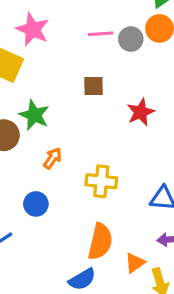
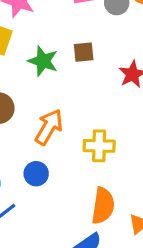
green star: (34, 115) -> (43, 61), moved
orange arrow: (53, 158) -> (49, 127), size x1.6

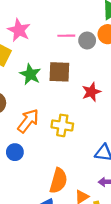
brown square: (84, 52) -> (59, 72), size x1.5
yellow cross: (99, 146) -> (62, 125), moved

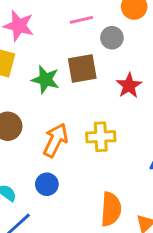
gray circle: (87, 40) -> (112, 38), moved

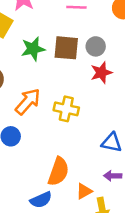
gray circle: (112, 38) -> (96, 46), moved
green star: (45, 80) -> (33, 49), turned 30

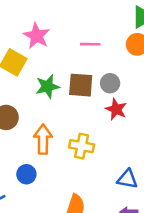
red star: (101, 73) -> (116, 109), turned -30
orange arrow: (28, 102) -> (43, 139), turned -40

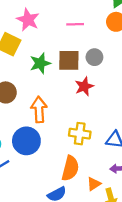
red star: (116, 109) -> (84, 86), moved, turned 30
yellow cross: (82, 146) -> (80, 134), moved
blue circle: (26, 174) -> (26, 141), size x1.6

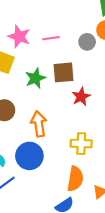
pink line: (75, 24) -> (51, 38), moved
gray circle: (94, 57) -> (87, 42), moved

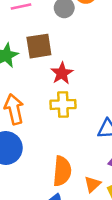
yellow cross: (81, 144) -> (63, 104), moved

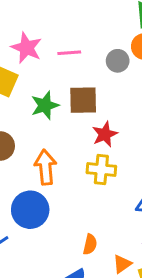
orange semicircle: (62, 171) -> (90, 244), size x0.6

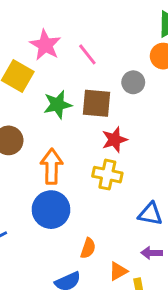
pink line: (69, 53) -> (87, 54), turned 50
gray circle: (118, 61) -> (133, 82), moved
blue circle: (30, 210) -> (51, 210), moved

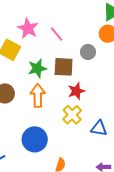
orange arrow: (52, 166) -> (38, 96), moved
yellow cross: (107, 175) -> (72, 115), turned 36
blue triangle: (150, 214) -> (99, 128), moved

